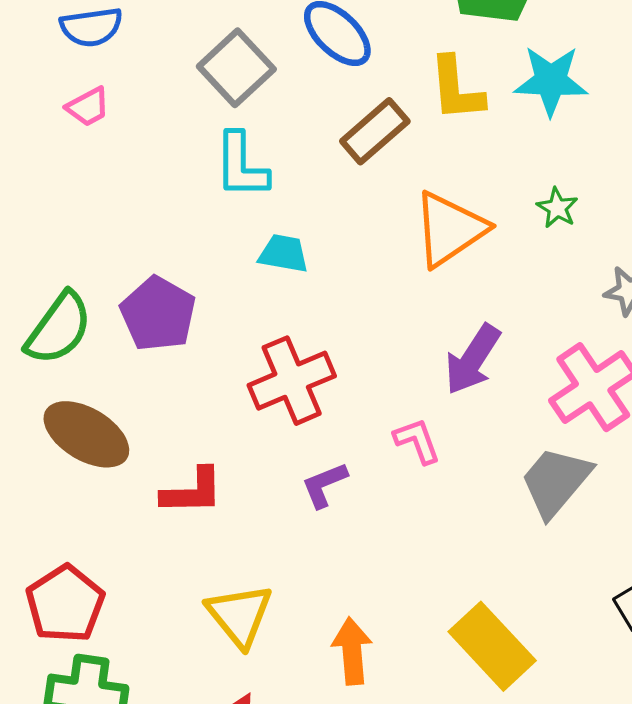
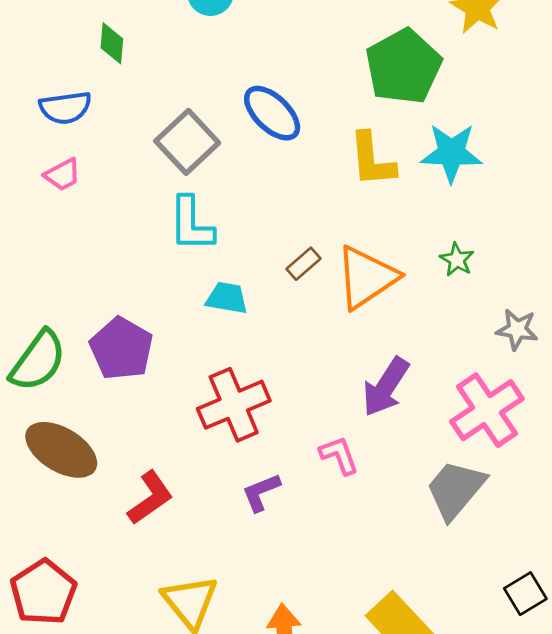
brown rectangle: (375, 131) -> (304, 264), moved, size x0.6
red L-shape: (192, 491) -> (150, 498), turned -34

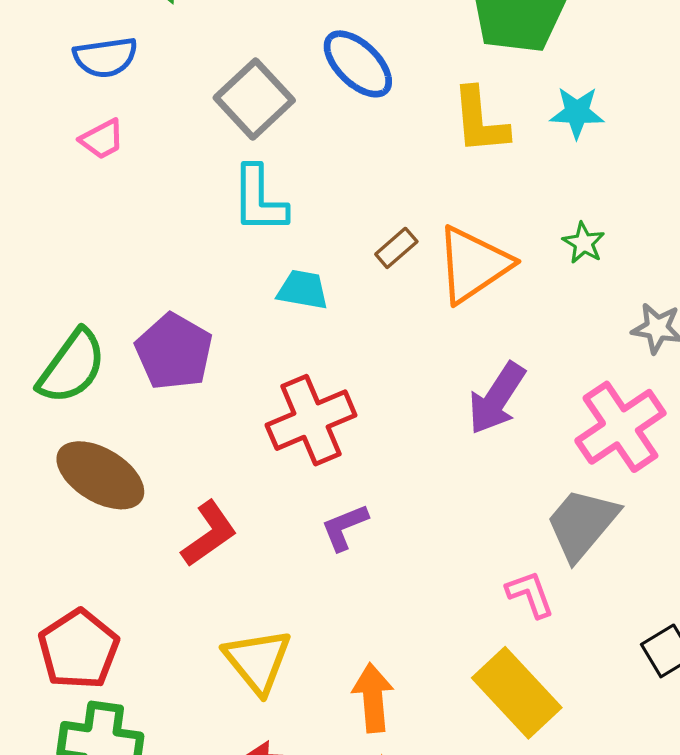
cyan star: (451, 153) -> (577, 112), size x0.7
pink L-shape: (339, 455) -> (530, 594), moved

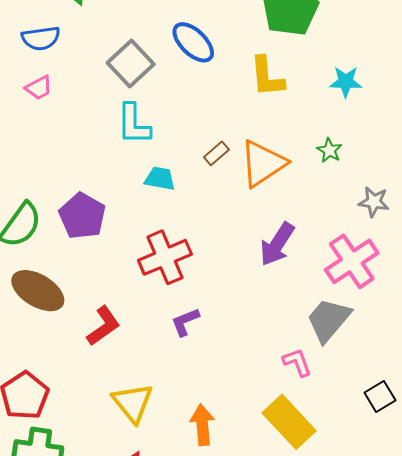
cyan star: (577, 112) -> (346, 82), moved

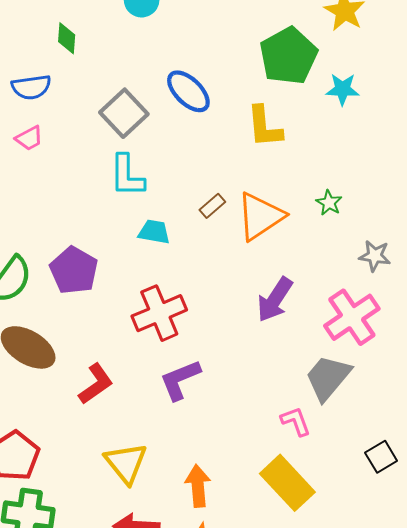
cyan star: (346, 82) -> (343, 89), moved
purple L-shape: (185, 322) -> (180, 380), size x1.4

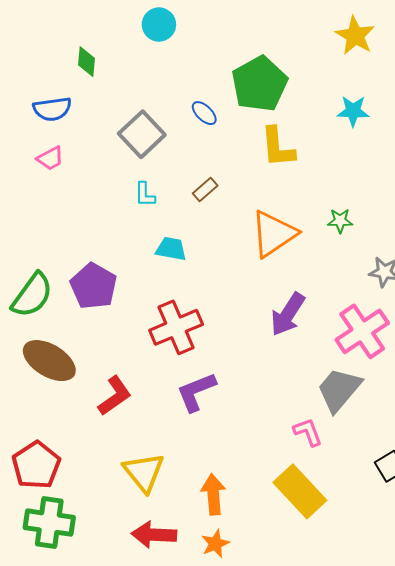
green pentagon: (288, 56) -> (260, 84), moved
blue ellipse: (188, 91) -> (204, 113), size x0.6
cyan L-shape: (127, 176) -> (145, 195), size x0.6
green star: (329, 203) -> (340, 221), turned -30
brown rectangle: (212, 206) -> (205, 190), moved

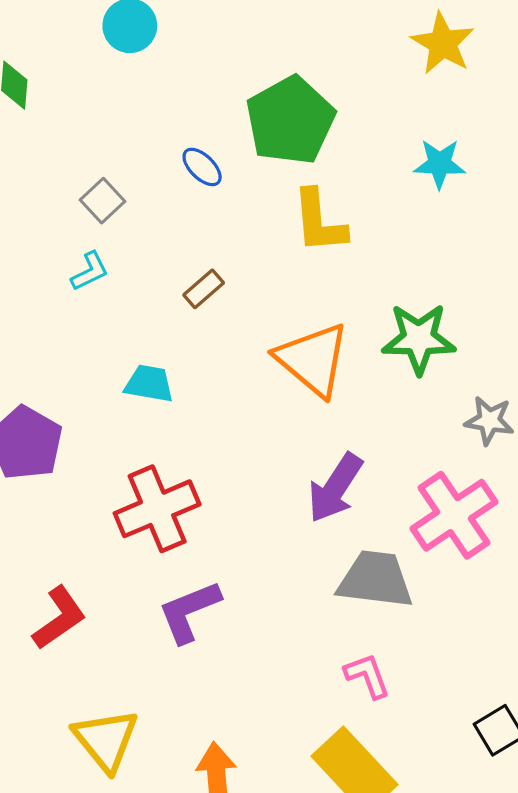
gray square: (142, 134) -> (103, 201), size x0.6
cyan L-shape: (145, 195) -> (90, 271), moved, turned -116
green star: (340, 221) -> (419, 339), size x1.8
orange triangle: (274, 234) -> (313, 360), turned -46
gray trapezoid: (339, 390) -> (375, 579), moved, turned 57

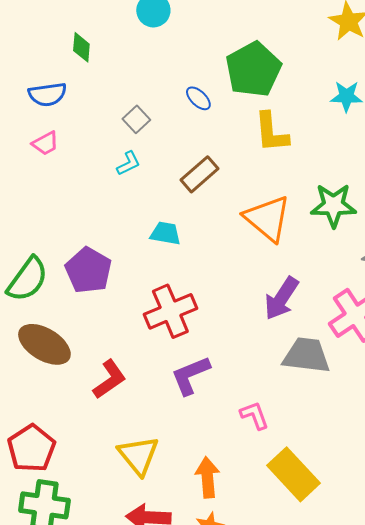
brown rectangle: (204, 289) -> (199, 174), size x1.5
pink L-shape: (367, 676) -> (254, 415), moved

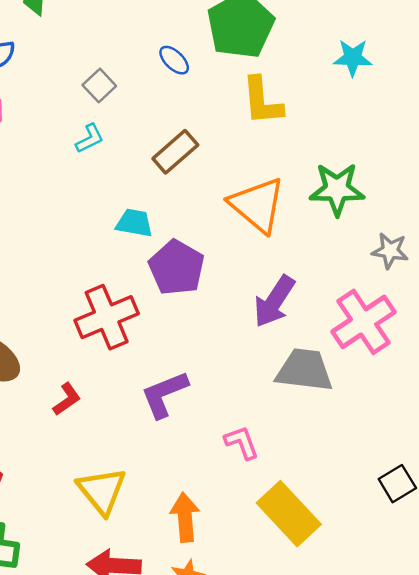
purple pentagon: (88, 270) -> (177, 268), moved
red cross: (170, 311) -> (107, 317), moved
red L-shape: (109, 379) -> (67, 399), size x0.7

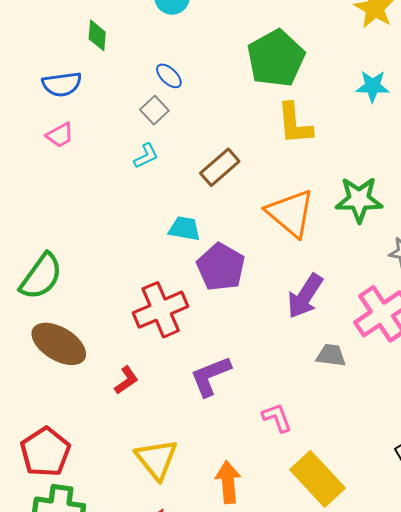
blue ellipse: (174, 60) -> (169, 76), moved
gray trapezoid: (304, 370) -> (331, 355), size x0.6

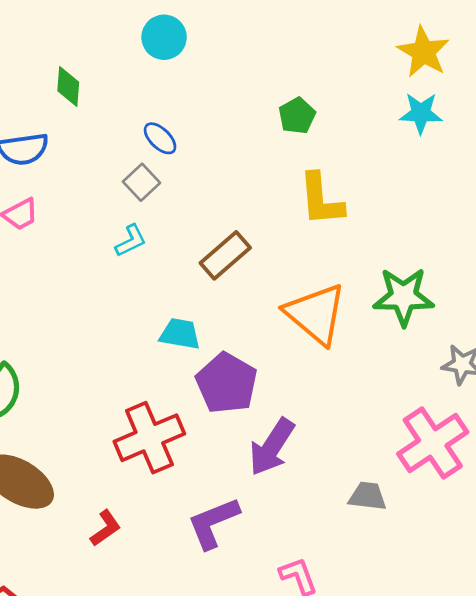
green pentagon: (276, 58) -> (297, 116), size x0.5
cyan star: (373, 86) -> (421, 113), moved
purple arrow: (305, 296) -> (272, 447), moved

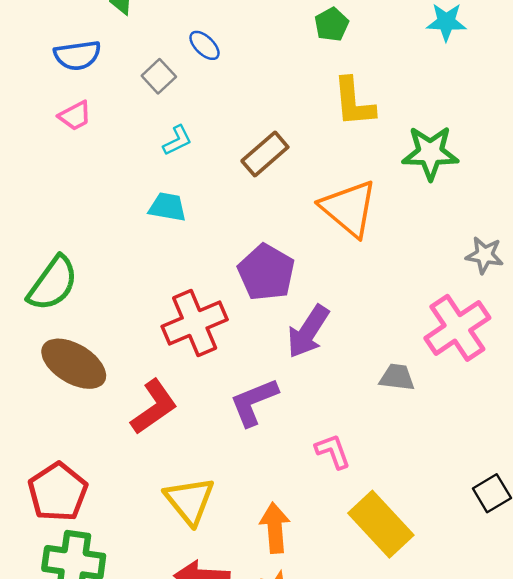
gray square: (141, 182) -> (159, 76), moved
green star: (403, 297) -> (430, 153), moved
cyan trapezoid: (180, 334) -> (167, 207), moved
red L-shape: (106, 528) -> (154, 407), size x1.6

